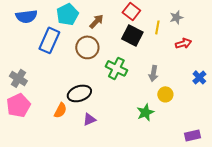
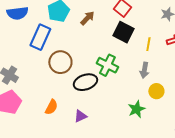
yellow line: (157, 27) -> (148, 44), moved
brown circle: (87, 47) -> (60, 62), moved
black ellipse: (79, 93) -> (85, 82), moved

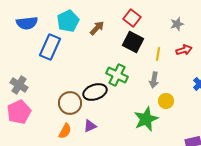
brown circle: (60, 62) -> (70, 103), moved
orange semicircle: (51, 107) -> (65, 131), moved
green star: (136, 109) -> (146, 119), size x1.4

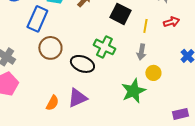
black ellipse: (95, 92) -> (82, 64), turned 40
brown circle: (70, 103) -> (50, 48), moved
purple triangle: (90, 126) -> (77, 98), size x1.5

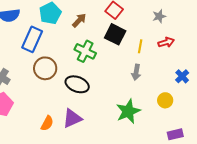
green cross: (104, 47) -> (85, 51), moved
yellow circle: (153, 73) -> (165, 100), moved

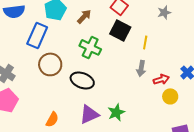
red arrow: (166, 42) -> (161, 79), moved
green star: (128, 111) -> (116, 112), moved, size x0.7
purple triangle: (72, 118) -> (89, 114), moved

